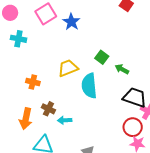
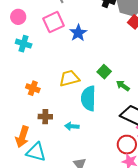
brown cross: (48, 109) -> (45, 117), turned -32
orange arrow: (26, 119) -> (22, 137), moved
cyan arrow: (65, 120) -> (72, 126), moved

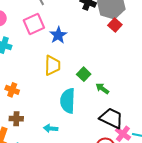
yellow trapezoid: (69, 78) -> (52, 65), moved, turned 105
brown cross: (45, 117) -> (16, 119), moved

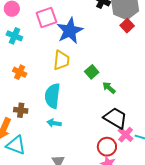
blue star: (58, 35) -> (70, 31), size x1.5
orange cross: (12, 90) -> (20, 72), moved
cyan semicircle: (68, 101) -> (52, 96), moved

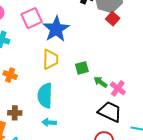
green square: (92, 72) -> (82, 68), turned 32
pink cross: (126, 135) -> (118, 88), moved

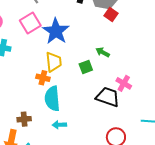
orange cross: (10, 75) -> (43, 78), moved
green arrow: (100, 82) -> (103, 52), moved
black trapezoid: (110, 112) -> (108, 97), moved

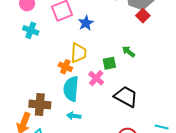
blue star: (56, 31) -> (86, 23), size x0.6
pink cross: (124, 83) -> (96, 78), moved
brown cross: (24, 119) -> (40, 104), size x1.5

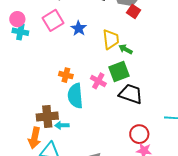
cyan cross: (31, 30) -> (20, 32), moved
yellow trapezoid: (78, 53) -> (111, 39), moved
green square: (109, 63) -> (119, 72), moved, size x1.5
cyan arrow: (74, 116) -> (62, 125), moved

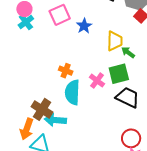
cyan cross: (20, 32) -> (26, 22), turned 35
brown cross: (47, 117) -> (42, 109), turned 30
cyan arrow: (62, 125) -> (55, 120), size x1.5

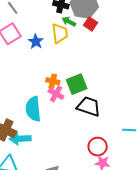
yellow trapezoid: (115, 41) -> (60, 33), moved
green arrow: (128, 52) -> (69, 22), moved
orange cross: (66, 71) -> (53, 81), moved

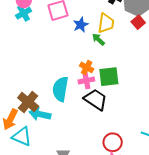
green arrow: (69, 22) -> (98, 39), moved
pink cross: (56, 94) -> (86, 80), turned 35
black trapezoid: (89, 106) -> (96, 99), moved

